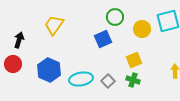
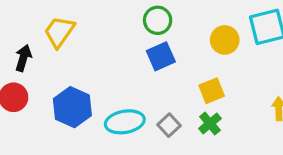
green circle: (115, 17) -> (158, 20), moved
yellow trapezoid: (54, 25) -> (59, 32), moved
green cross: (133, 80) -> (210, 123), turned 32

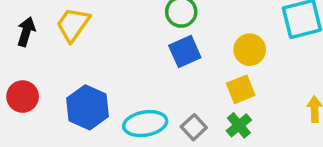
yellow circle: (225, 40) -> (250, 50), moved
black arrow: (23, 58) -> (26, 32), moved

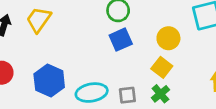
yellow square: (241, 89) -> (162, 67), turned -30
gray square: (194, 127) -> (127, 95), turned 36

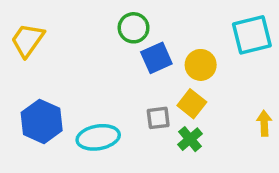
blue square: (121, 40) -> (156, 58), moved
gray square: (127, 95) -> (158, 118), moved

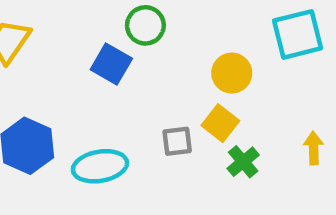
blue square: (156, 58) -> (111, 64), moved, turned -36
green cross: (190, 139) -> (243, 162), moved

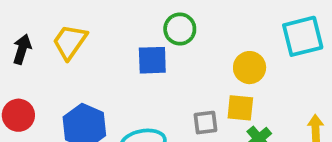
blue square: (111, 64) -> (152, 60), turned -32
yellow square: (220, 123) -> (240, 108), turned -32

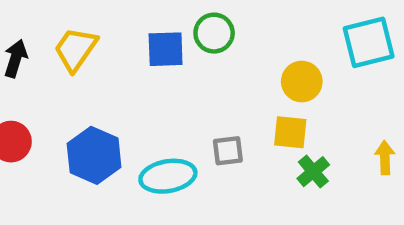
blue square: (152, 60) -> (166, 49), moved
gray square: (205, 123) -> (228, 151), moved

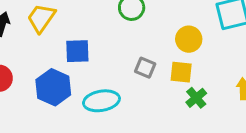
blue square: (166, 49) -> (77, 51), moved
gray square: (228, 151) -> (145, 68), moved, turned 30

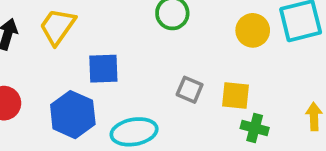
yellow circle: (189, 39) -> (253, 30), moved
green cross: (196, 98) -> (255, 128), turned -35

